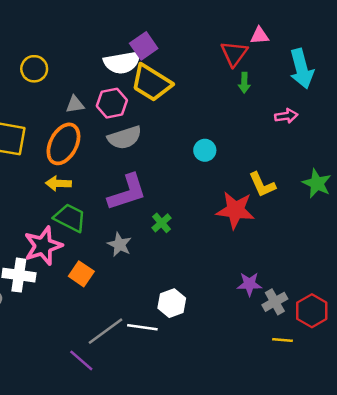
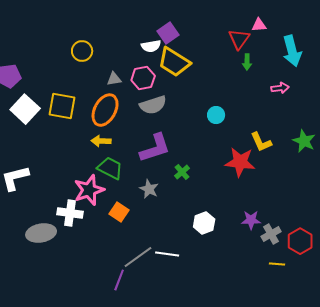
white semicircle: (122, 62) -> (151, 46), size x0.7
white hexagon: (172, 303) -> (204, 223), moved
purple line: (81, 360) -> (119, 280), turned 70

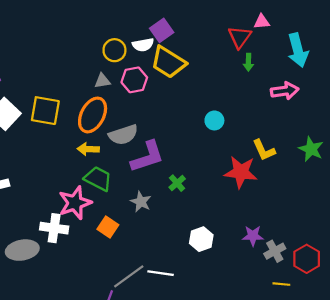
yellow circle: (82, 51) -> (114, 50), moved
pink arrow: (280, 88) -> (285, 91), size x1.4
gray semicircle: (153, 105) -> (123, 135), moved

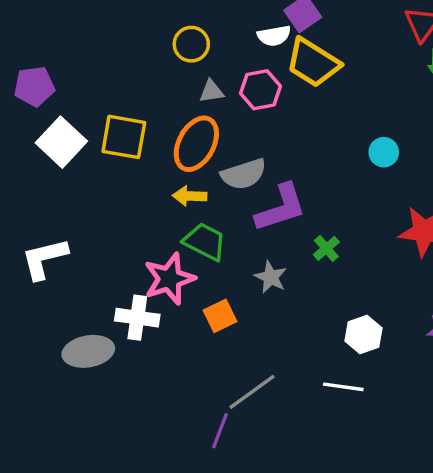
yellow circle: (114, 50) -> (191, 44), moved
orange square: (108, 227) -> (220, 316), turned 30
white line: (161, 273) -> (343, 387), moved

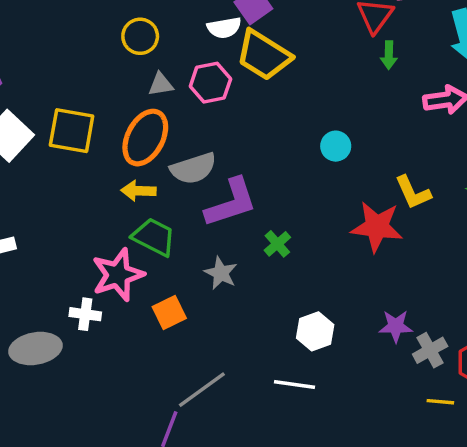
white cross: (137, 318) -> (85, 314), size x0.7

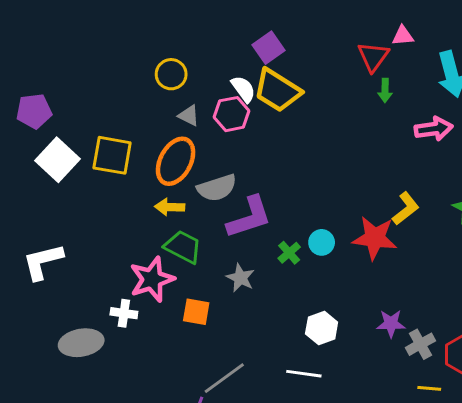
white semicircle: (224, 28) -> (243, 89), moved, turned -116
gray triangle: (161, 84) -> (189, 116), turned 35
cyan circle: (336, 146) -> (322, 242), moved
yellow L-shape: (413, 192) -> (406, 208), turned -104
orange square: (169, 312) -> (196, 312), turned 36

